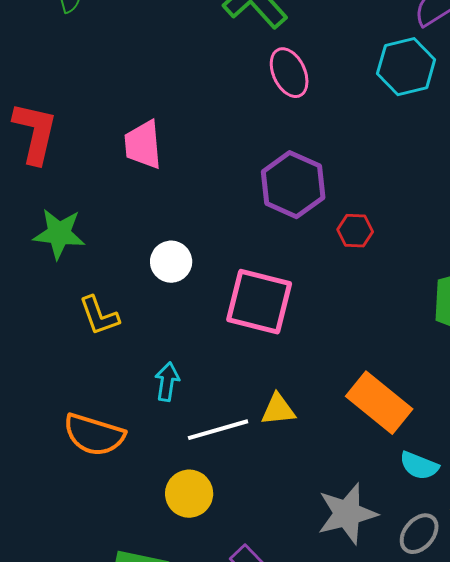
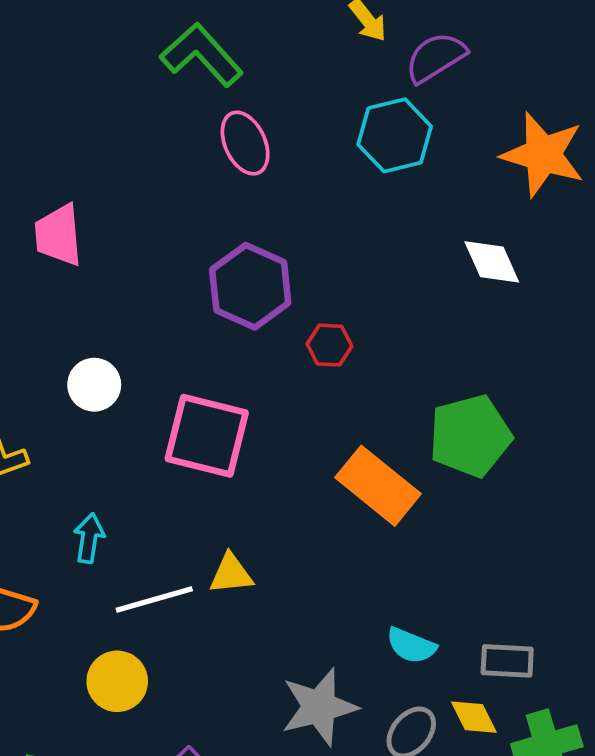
orange rectangle: (379, 403) -> (378, 486), moved

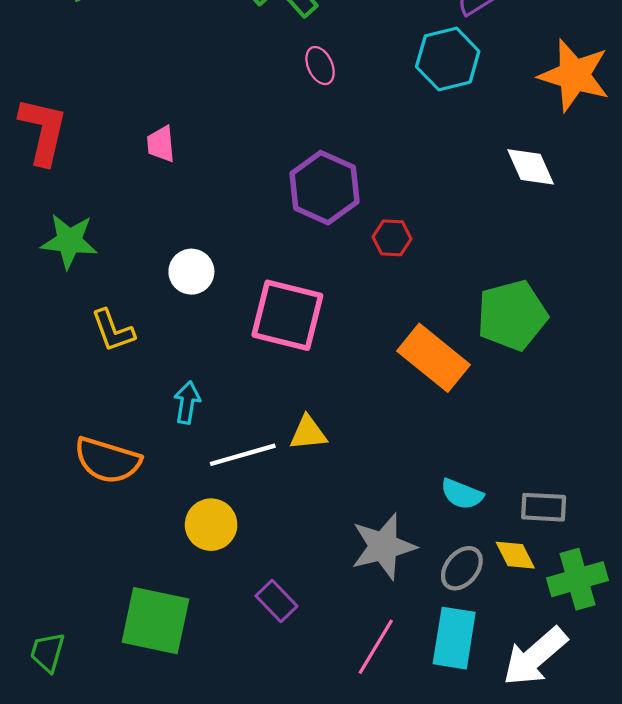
pink ellipse: (245, 143) -> (320, 66), size x0.7
pink trapezoid: (58, 235) -> (161, 144), size x0.7

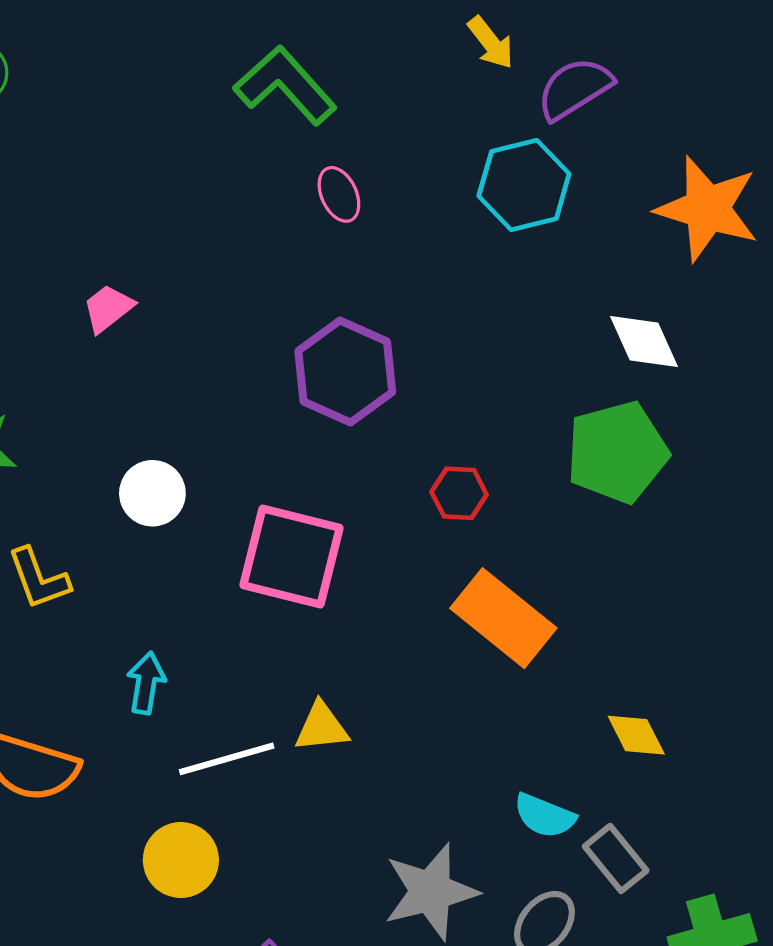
pink trapezoid: (161, 144) -> (108, 308), turned 57
red hexagon: (392, 238) -> (459, 493), moved
green pentagon: (512, 315) -> (617, 452), moved
gray rectangle: (544, 507) -> (616, 858), moved, turned 48
yellow diamond: (515, 555) -> (636, 735), moved

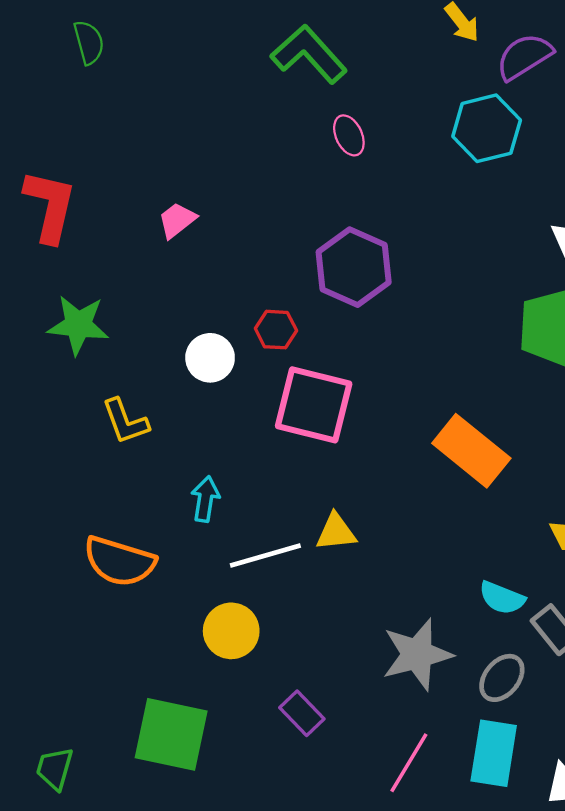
red hexagon: (459, 493) -> (276, 330), moved

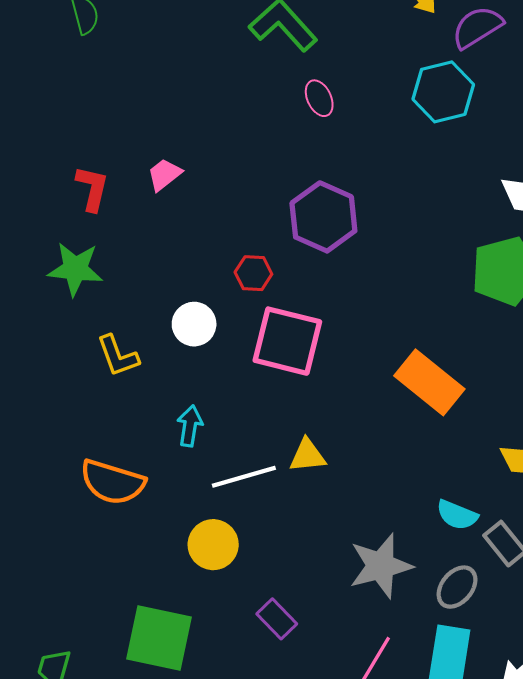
red L-shape: (50, 206) -> (92, 188), moved, size x0.7
white circle: (210, 358) -> (194, 324), moved

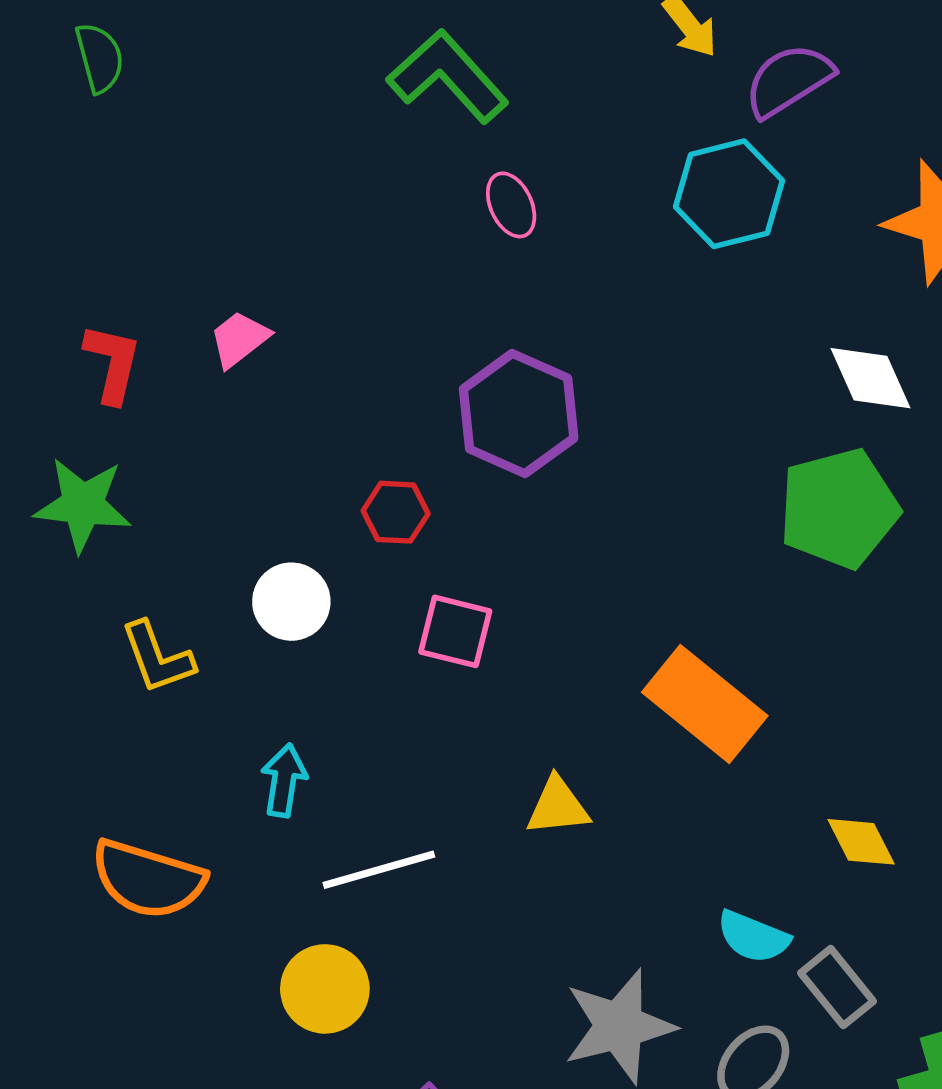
pink square: (287, 341) -> (455, 631), size x0.6
yellow triangle: (308, 456) -> (558, 806), moved

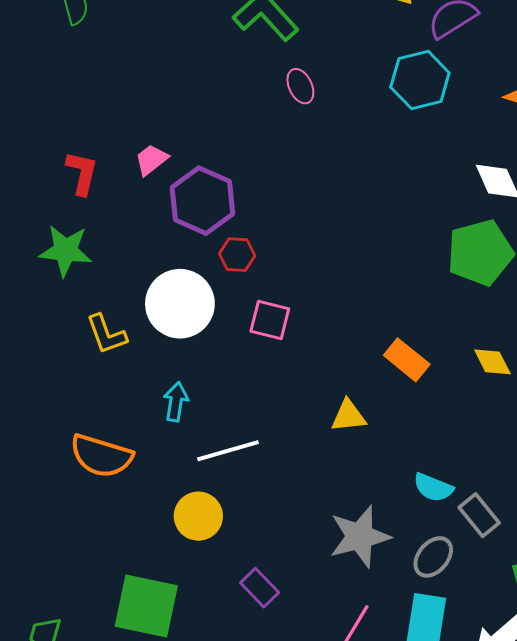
purple hexagon: (519, 414) -> (202, 201), moved
white circle: (291, 602) -> (180, 304), size x1.6
orange rectangle: (705, 704) -> (407, 360), size x0.7
yellow triangle: (558, 806) -> (348, 416), moved
yellow diamond: (861, 842) -> (492, 362), moved

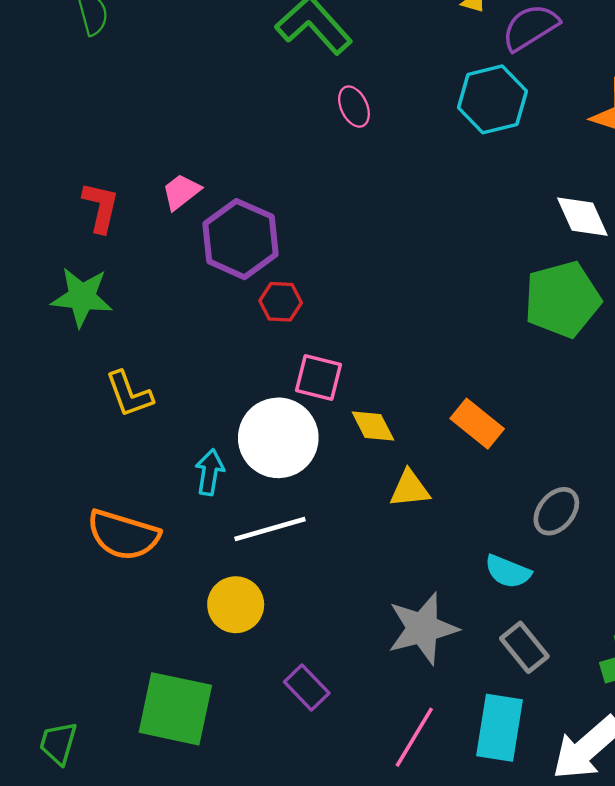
white circle: (180, 304) -> (278, 438), moved
yellow diamond: (492, 362) -> (373, 426), moved
gray rectangle: (479, 515) -> (524, 647), moved
gray ellipse: (433, 557) -> (556, 511), moved

